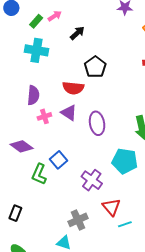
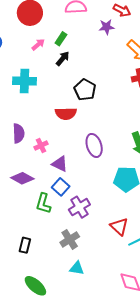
green rectangle: (36, 21) -> (61, 39), moved
purple semicircle: (33, 95) -> (19, 133), moved
purple triangle: (69, 113) -> (60, 164), moved
purple cross: (92, 180) -> (79, 207), moved, turned 30
gray cross: (78, 220) -> (70, 239), moved

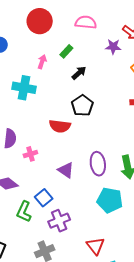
pink arrow: (38, 45) -> (42, 62), moved, turned -40
black arrow: (63, 59) -> (79, 73), moved
purple ellipse: (94, 145) -> (98, 164), moved
purple triangle: (60, 164) -> (66, 170), moved

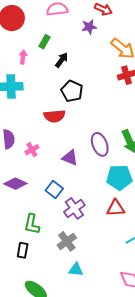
green L-shape: (24, 212) -> (32, 224), moved
red triangle: (95, 246) -> (116, 208), moved, turned -42

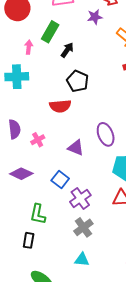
green rectangle: (44, 42) -> (50, 32), size x1.5
gray cross: (67, 241) -> (83, 227), moved

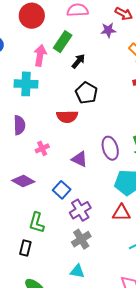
pink arrow: (29, 47) -> (40, 55), size x1.5
purple semicircle: (14, 129) -> (19, 125), moved

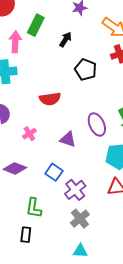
black arrow: (78, 61) -> (66, 39), moved
black pentagon: (86, 93) -> (86, 70), moved

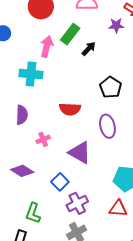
black arrow: (66, 39) -> (89, 49), moved
purple ellipse: (97, 125) -> (107, 126), moved
purple triangle: (68, 139) -> (80, 152), size x1.4

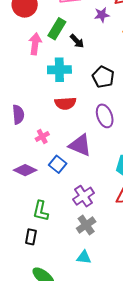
black arrow: (89, 49) -> (77, 41), turned 98
cyan cross: (31, 74) -> (59, 70), moved
blue square: (60, 182) -> (58, 164), moved

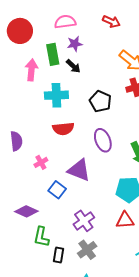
purple star: (102, 15) -> (75, 44), moved
green rectangle: (57, 29) -> (53, 54), turned -40
purple diamond: (25, 170) -> (26, 211), moved
black rectangle: (31, 237) -> (59, 255), moved

